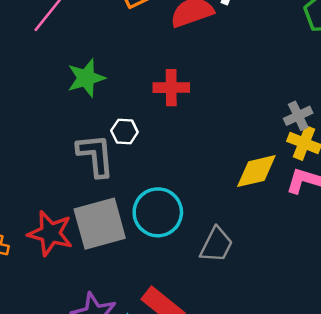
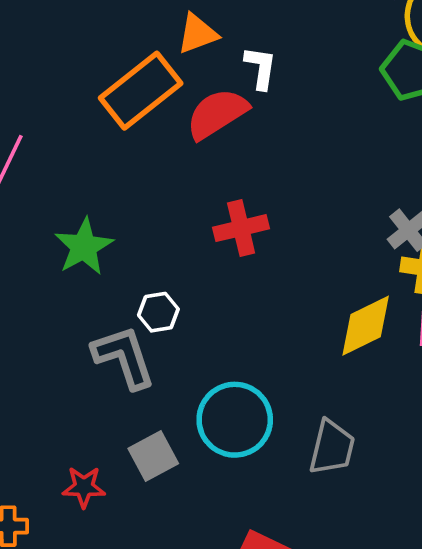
red cross: (171, 88) -> (241, 228), moved
gray square: (100, 224) -> (153, 456), size x0.6
red star: (50, 233) -> (84, 487), size x0.6

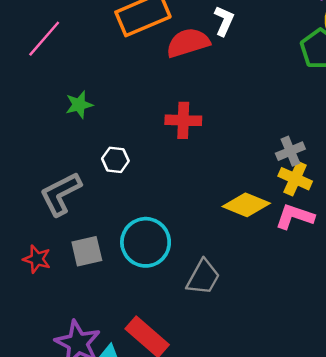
green star: (84, 247) -> (79, 105), size x0.7
yellow diamond: (366, 326) -> (246, 205), turned 33
gray L-shape: (124, 357) -> (61, 194), moved, turned -114

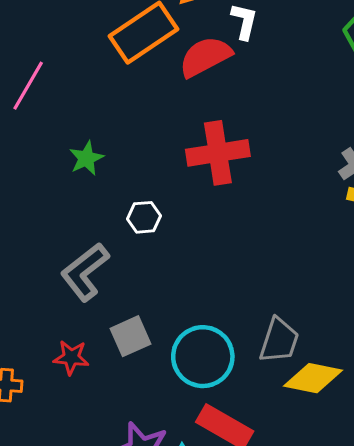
red cross: (183, 120) -> (218, 153), size x1.4
yellow diamond: (246, 205) -> (313, 378), moved
cyan circle: (146, 242) -> (203, 357), moved

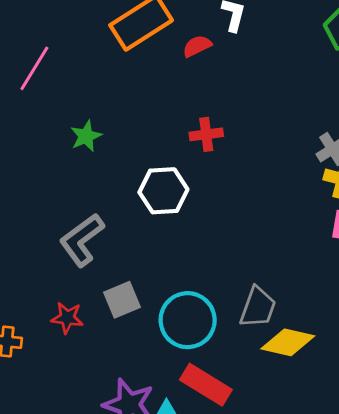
red semicircle: (205, 57) -> (197, 46), size x0.6
red cross: (218, 153) -> (206, 134), size x0.6
white hexagon: (144, 217) -> (163, 191), moved, size x1.6

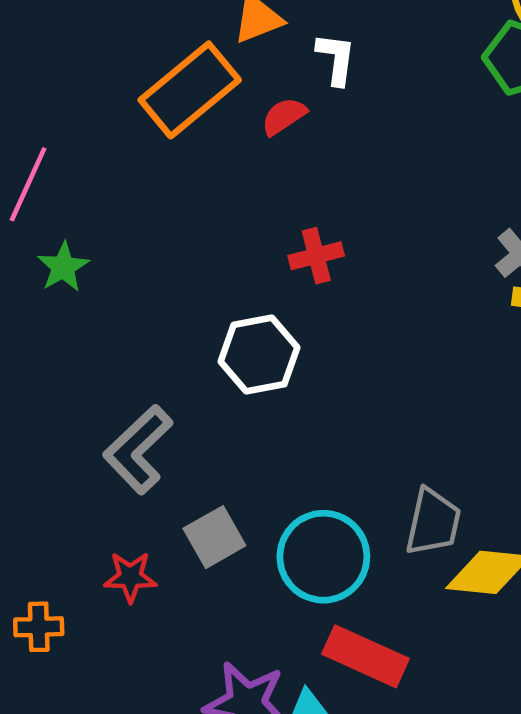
green star: (86, 136) -> (63, 267), moved

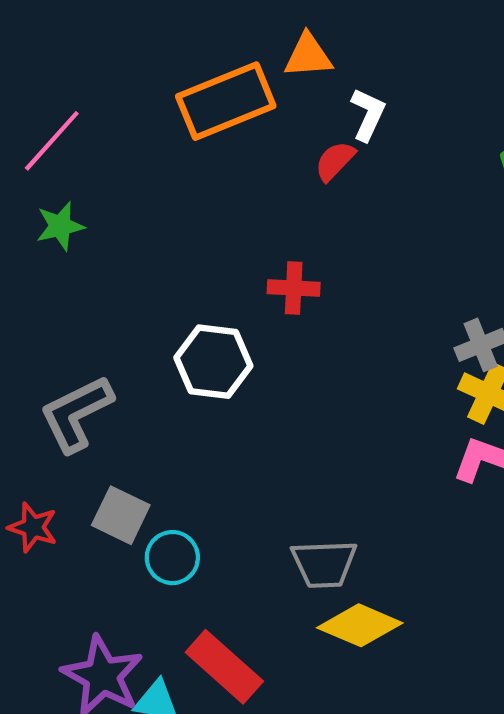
red semicircle: (284, 116) -> (335, 161), moved, turned -30
gray trapezoid: (433, 522) -> (324, 564), turned 58
gray square: (214, 537) -> (121, 515), turned 38
cyan circle: (323, 557) -> (172, 558), moved, size x0.6

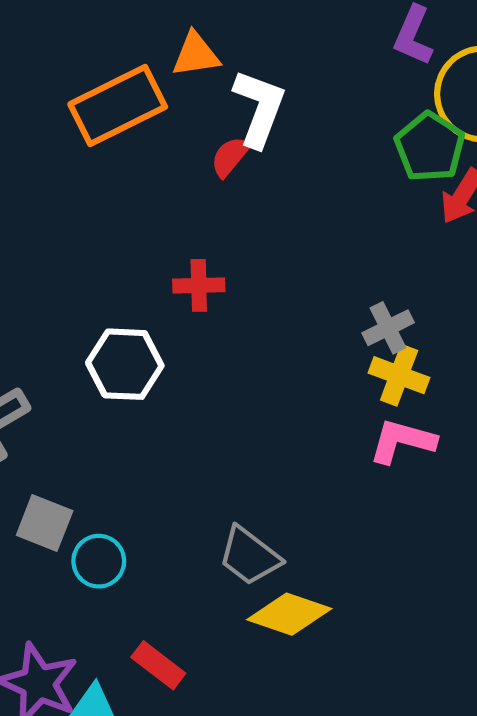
white L-shape: (368, 114) -> (259, 108), size x1.5
gray trapezoid: (324, 564) -> (249, 556), turned 44
red rectangle: (224, 667) -> (158, 665), size x0.7

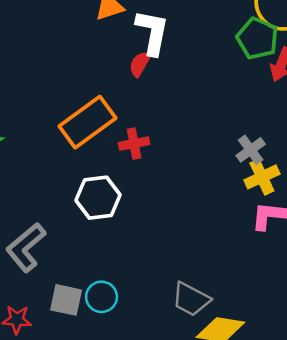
orange rectangle: (118, 105) -> (88, 122), moved
yellow cross: (399, 375) -> (262, 177), turned -36
cyan circle: (99, 561) -> (102, 297), moved

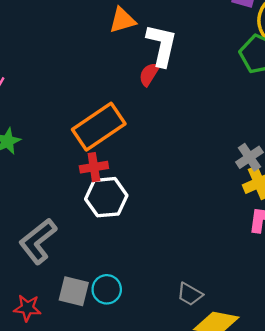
red cross: (134, 144) -> (94, 167), moved
gray trapezoid: (191, 299) -> (190, 294), size x0.7

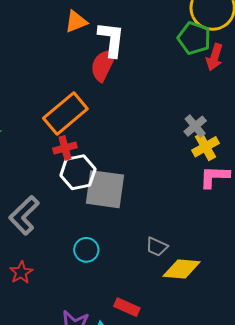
red semicircle: (149, 74) -> (103, 65), size x1.6
gray square: (74, 291) -> (105, 189), moved, size x1.6
red star: (27, 308) -> (21, 272), turned -30

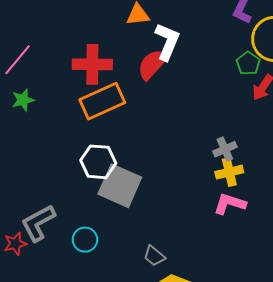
green pentagon: (194, 38) -> (248, 63), size x0.7
red cross: (65, 148) -> (92, 64), moved, size x1.6
gray L-shape: (24, 215) -> (38, 223), moved

